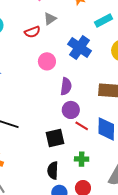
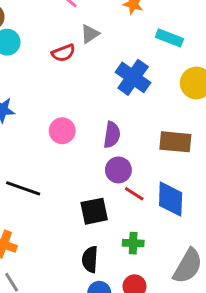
cyan rectangle: (104, 21) -> (169, 38), turned 48
pink circle: (47, 61) -> (62, 131), moved

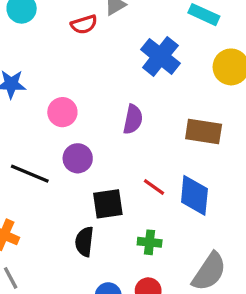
pink circle: (62, 131) -> (62, 112), moved
purple circle: (118, 170) -> (78, 158), moved
black semicircle: (90, 259) -> (84, 242), moved

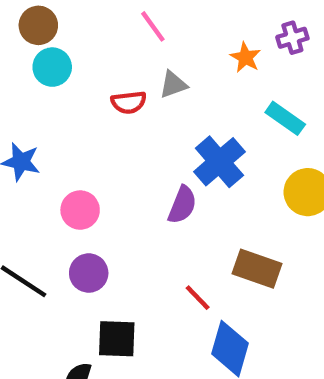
purple semicircle: (133, 119) -> (182, 205), moved
red line: (154, 187) -> (198, 298), moved

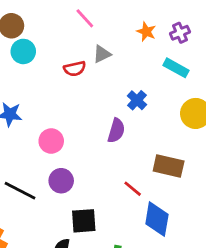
purple cross: (292, 38) -> (180, 33), moved
blue cross: (219, 162) -> (137, 100), size x0.6

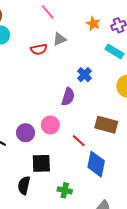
pink circle: (51, 141) -> (50, 125), moved

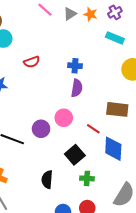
gray triangle: (59, 39) -> (70, 14), moved
red semicircle: (39, 49) -> (32, 62), moved
blue cross: (84, 75) -> (75, 66), moved, turned -32
black square: (41, 163) -> (75, 155), moved, turned -30

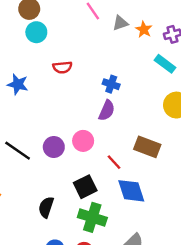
blue diamond: (113, 149) -> (131, 191), turned -35
green cross: (87, 178) -> (92, 217), size x1.6

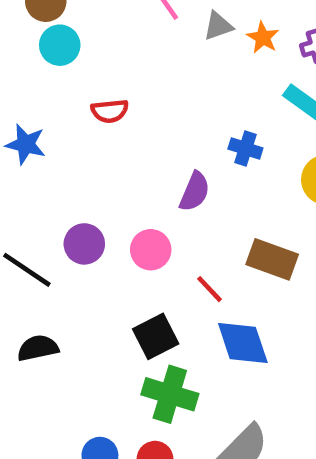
blue cross: (111, 84) -> (245, 149), moved
purple circle: (54, 147) -> (84, 244), moved
black semicircle: (46, 207) -> (38, 348), moved, turned 60

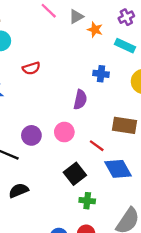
orange star: (263, 38) -> (95, 30), moved
green cross: (170, 394) -> (87, 201), size x0.6

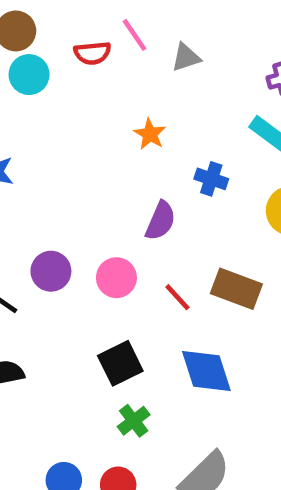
orange star: (95, 30) -> (150, 134), moved
red semicircle: (31, 68) -> (92, 53), moved
red line: (97, 146) -> (177, 297), moved
green cross: (87, 201) -> (134, 421), turned 35

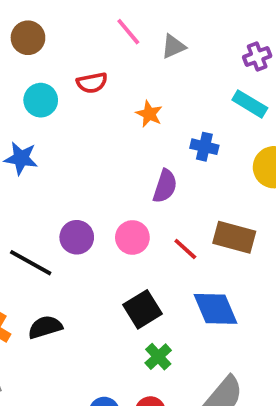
red semicircle: (92, 53) -> (92, 83), moved
cyan circle: (29, 75) -> (41, 100), moved

